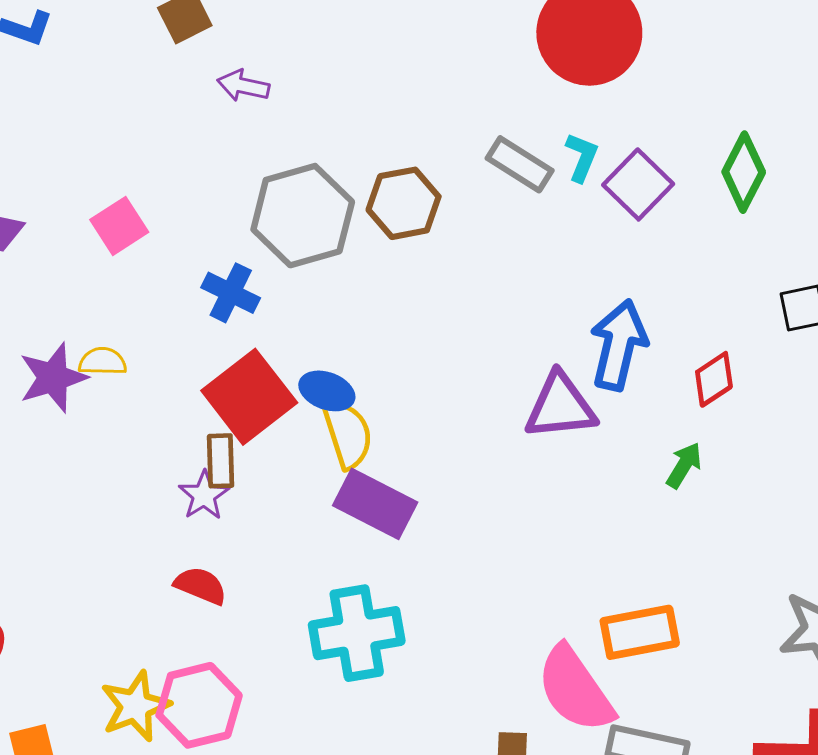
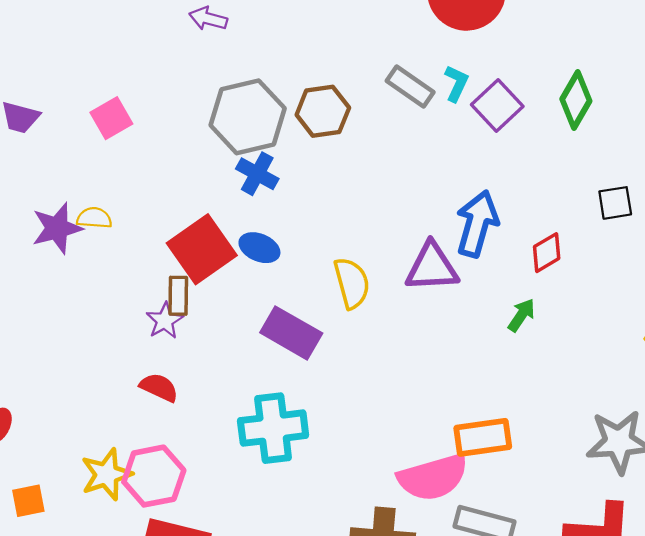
blue cross: (231, 293) -> (257, 174), moved
yellow semicircle: (348, 434) -> (352, 283), moved
pink semicircle: (575, 689) -> (433, 477), turned -74

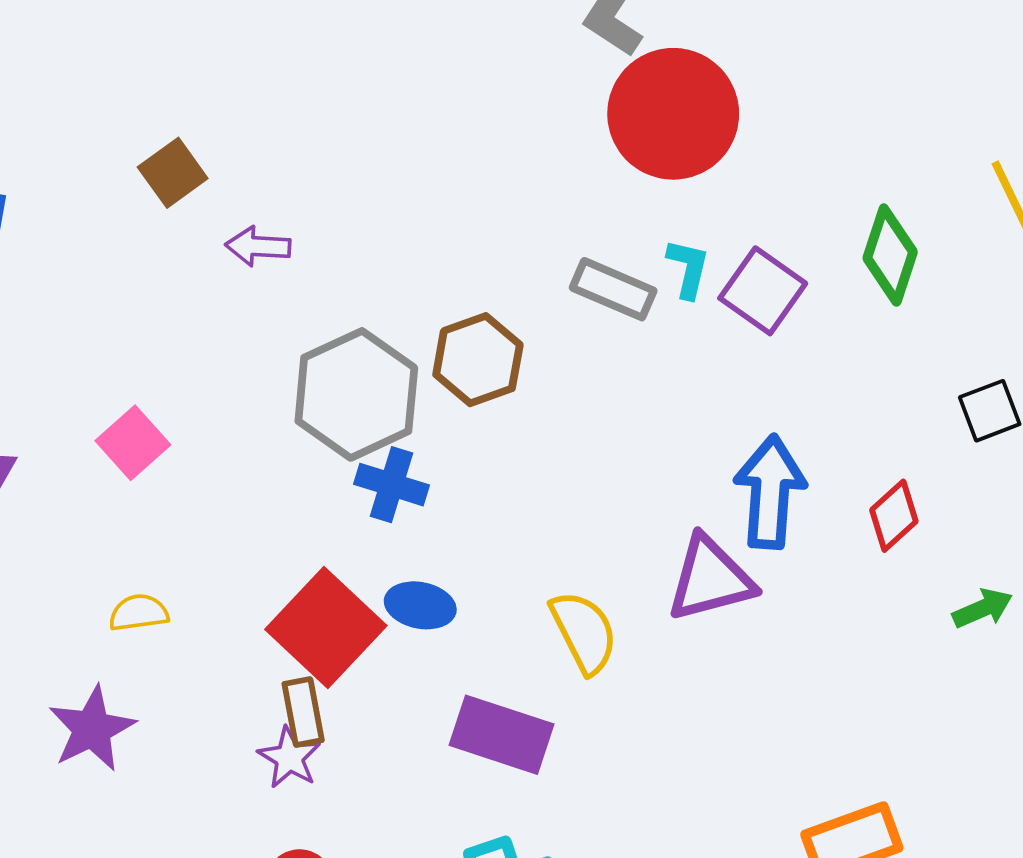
purple star: (57, 228) -> (92, 729), moved
green arrow: (521, 315) -> (983, 608), moved, turned 44

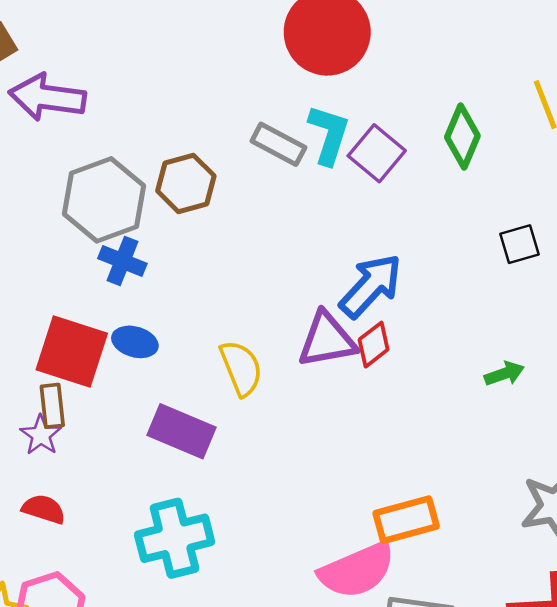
purple arrow: (258, 246) -> (47, 97), size x1.8
cyan L-shape: (688, 268) -> (329, 135), size x1.5
blue arrow: (770, 492) -> (371, 286), turned 34
red diamond: (894, 516) -> (374, 345), moved
red square: (326, 628) -> (72, 351), turned -30

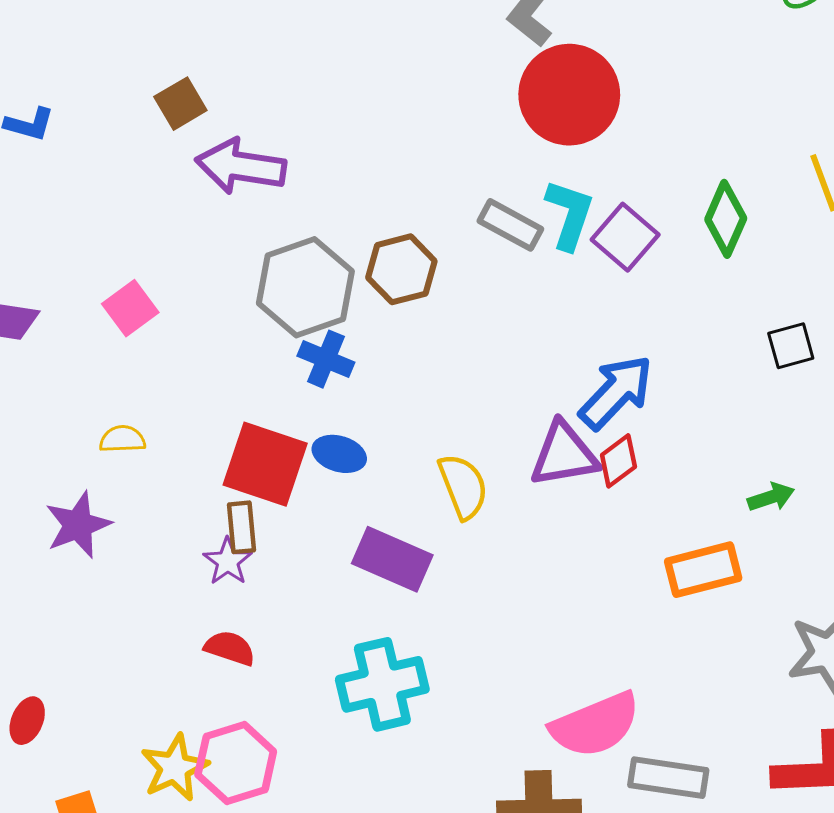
orange rectangle: (406, 520) -> (703, 570), moved

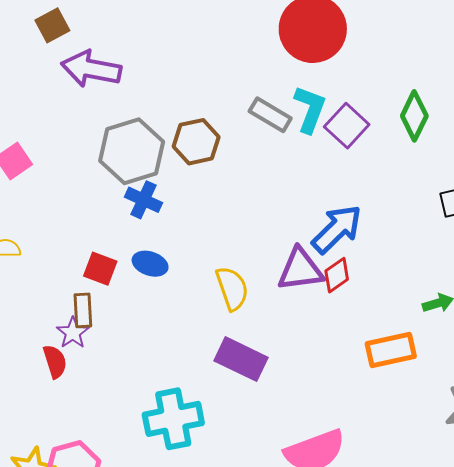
red square: (265, 464) -> (100, 269), size x0.6
purple rectangle: (392, 559) -> (241, 359), moved
red semicircle: (230, 648) -> (55, 362), moved, turned 52

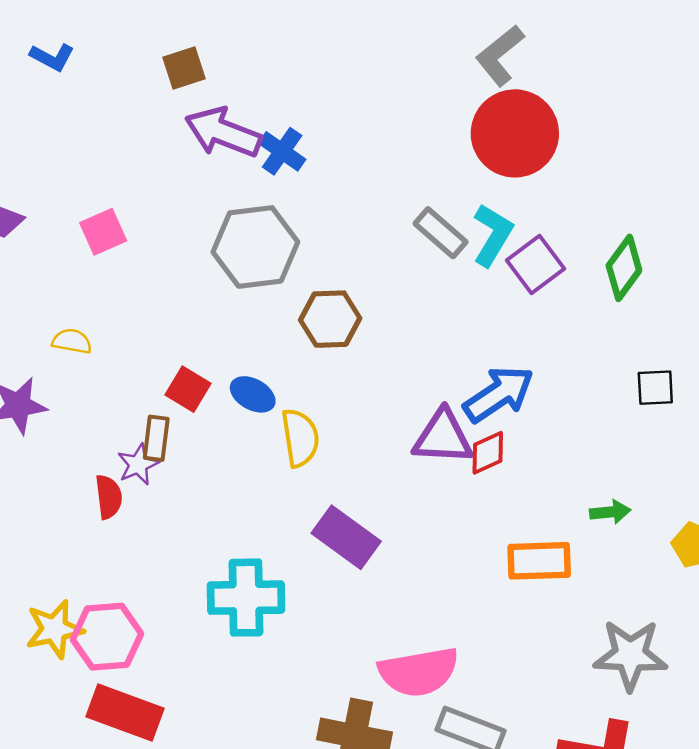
brown hexagon: (196, 142) -> (330, 319), moved
blue cross: (143, 200) -> (282, 151), moved
yellow semicircle: (232, 288) -> (300, 438), moved

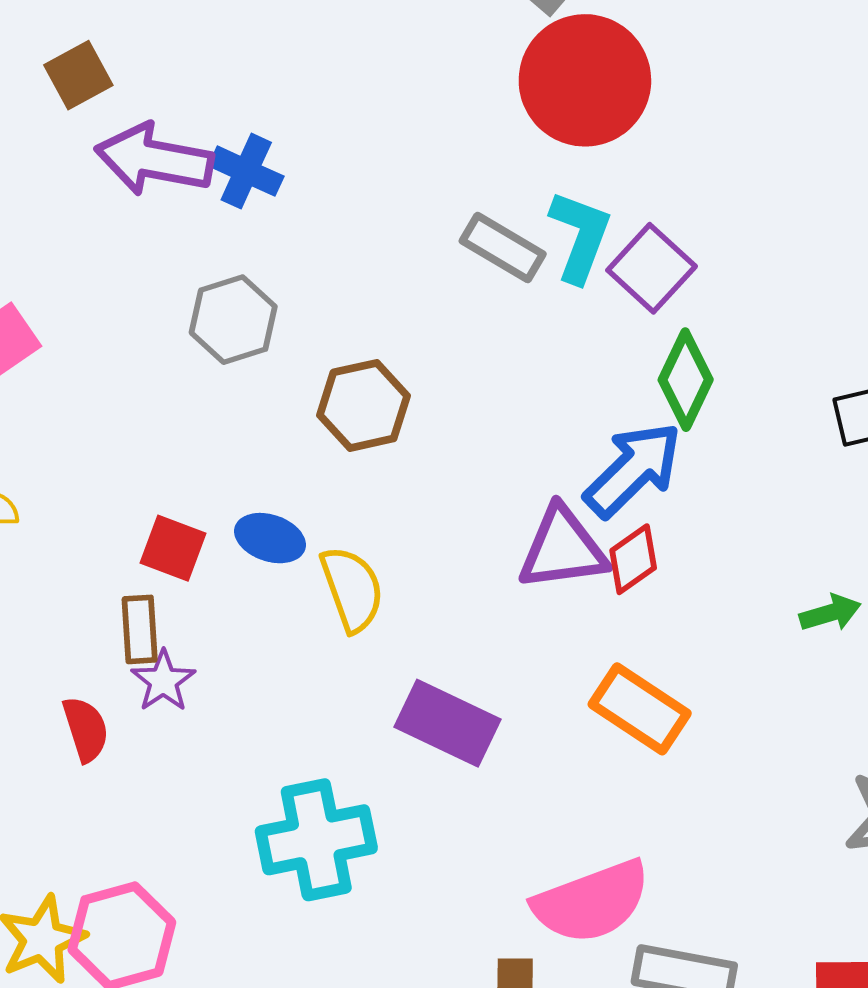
gray hexagon: (255, 247) -> (233, 320), size x0.7
green diamond: (624, 268) -> (686, 380), moved
purple star: (138, 464) -> (163, 681), moved
orange rectangle: (539, 561) -> (640, 709), moved, turned 46

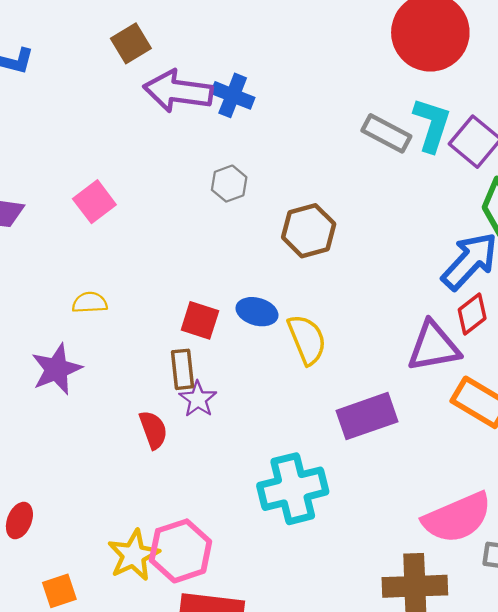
gray hexagon: (233, 320) -> (229, 184), size x0.7
purple triangle: (563, 549) -> (434, 346), moved
purple rectangle: (447, 723) -> (367, 416), turned -42

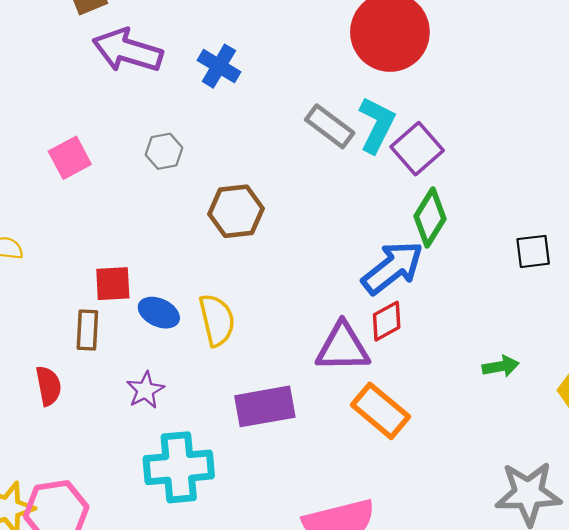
blue cross: (233, 95) -> (219, 66), moved
pink square: (94, 202) -> (70, 158), moved
blue ellipse: (257, 312) -> (159, 313), moved
red square: (200, 320) -> (113, 284), turned -30
purple star: (198, 399) -> (145, 390), moved

